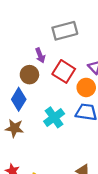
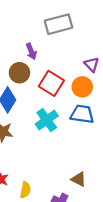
red square: (64, 71) -> (51, 83), moved

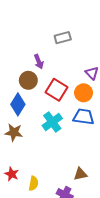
gray rectangle: (59, 24) -> (63, 38), size x0.7
brown triangle: (79, 179) -> (80, 174), turned -40

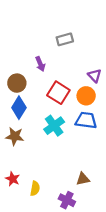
brown circle: (28, 80) -> (17, 83), moved

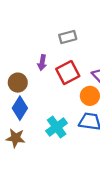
purple arrow: (40, 64) -> (42, 63), turned 32
red square: (58, 93) -> (68, 73), moved, turned 30

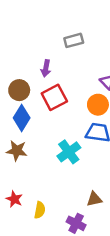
red square: (68, 73) -> (54, 97), moved
cyan cross: (57, 127) -> (69, 152), moved

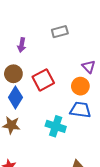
purple arrow: (46, 68) -> (22, 45), moved
cyan cross: (69, 152) -> (56, 126), turned -36

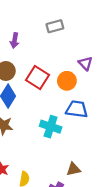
red square: (43, 80) -> (37, 78), turned -30
orange circle: (80, 86) -> (67, 81), moved

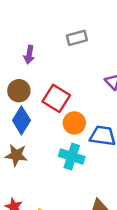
orange circle: (67, 81) -> (74, 123), moved

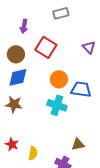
red square: (56, 98) -> (46, 47), moved
blue diamond: (21, 120) -> (18, 77), turned 45

